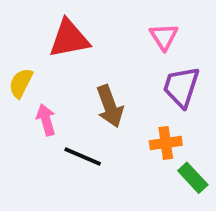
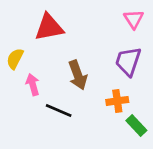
pink triangle: (164, 37) -> (134, 19), moved

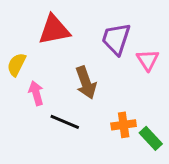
pink triangle: (134, 19) -> (148, 60), moved
purple trapezoid: (128, 61) -> (116, 39), moved
orange cross: (117, 101) -> (124, 125), moved

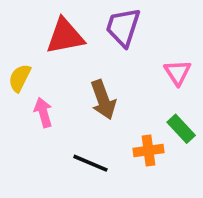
purple trapezoid: (116, 39) -> (123, 27), moved
black line: (65, 122) -> (90, 163), moved
green rectangle: (151, 138) -> (181, 129), moved

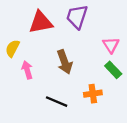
green rectangle: (181, 129) -> (113, 70), moved

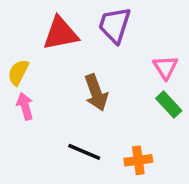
pink arrow: (27, 70) -> (25, 106), moved
orange cross: (93, 94) -> (138, 160), moved

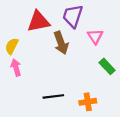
pink triangle: (165, 67) -> (95, 36), moved
brown arrow: (96, 93) -> (61, 43), moved
black line: (84, 152) -> (53, 96), turned -30

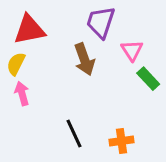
red triangle: (38, 21) -> (29, 30), moved
green rectangle: (107, 66) -> (148, 79), moved
black line: (53, 96) -> (74, 134), turned 72

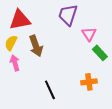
brown arrow: (84, 59) -> (36, 46), moved
orange cross: (121, 141) -> (89, 82), moved

